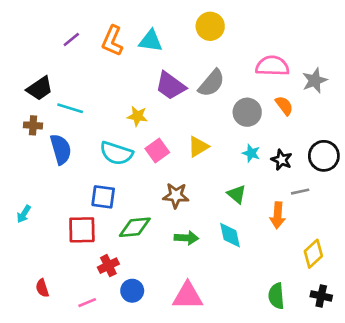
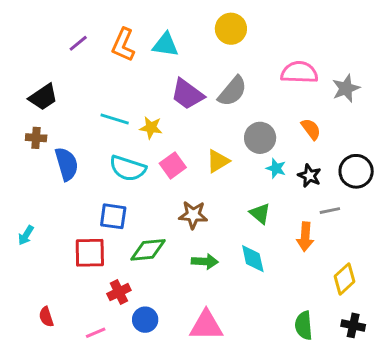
orange semicircle: (284, 106) -> (311, 129), moved
cyan line: (70, 108) -> (115, 119), moved
gray circle: (247, 112) -> (260, 138), moved

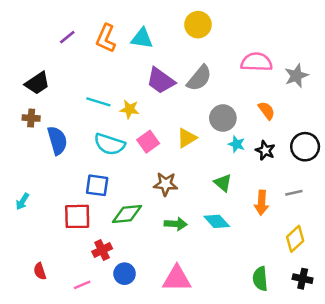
gray line: (330, 211) -> (294, 193), moved
cyan diamond: (253, 259) -> (217, 221), turned -30

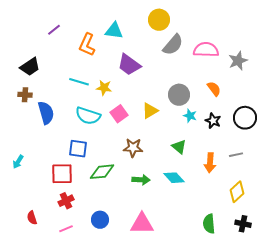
orange L-shape: (106, 38) -> (87, 45), moved
gray semicircle: (199, 78) -> (173, 45), moved
red cross: (102, 250) -> (66, 201), moved

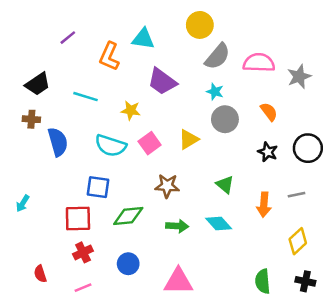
cyan line: (79, 82) -> (85, 97), moved
cyan star: (190, 116) -> (215, 92), moved
blue circle: (100, 220) -> (128, 264), moved

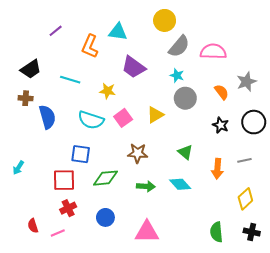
gray star: (299, 76) -> (246, 82), moved
pink line: (83, 288) -> (58, 233), moved

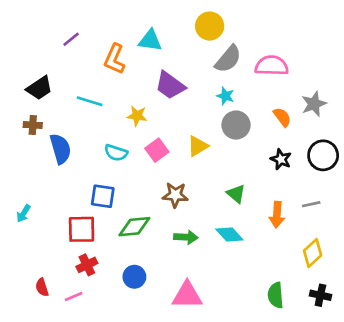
cyan semicircle: (91, 120) -> (116, 153), size x0.7

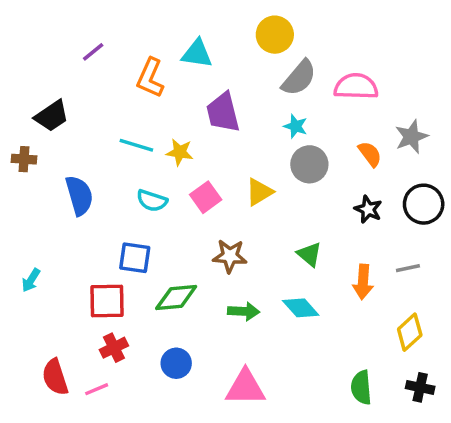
purple trapezoid: (170, 85) -> (223, 112), turned 40
cyan line: (90, 101) -> (136, 145), moved
brown cross: (33, 125) -> (24, 159), moved
red semicircle: (42, 287) -> (55, 377), size x1.5

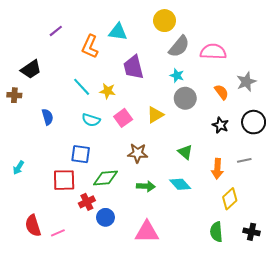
cyan line: (136, 145) -> (82, 87), turned 30
blue semicircle: (79, 195) -> (47, 117), size x0.7
yellow diamond: (410, 332) -> (230, 199), moved
red cross: (114, 348) -> (87, 202), moved

